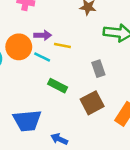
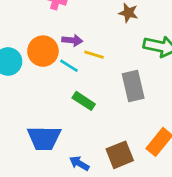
gray rectangle: (98, 69) -> (133, 86), size x1.5
brown square: (92, 103) -> (120, 155), moved

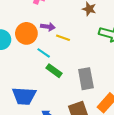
cyan line: (69, 66) -> (44, 53), moved
gray rectangle: (133, 86) -> (86, 79), moved

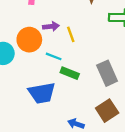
yellow line: (63, 38) -> (71, 34), turned 64
blue trapezoid: (24, 96) -> (42, 93), moved

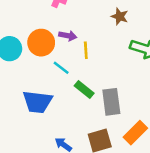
green rectangle: (70, 73) -> (84, 89), moved

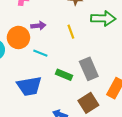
yellow line: (86, 50) -> (71, 32), moved
green rectangle: (84, 89) -> (64, 75), moved

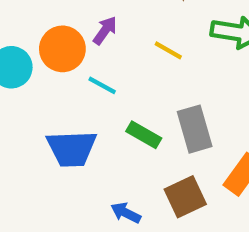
purple arrow: (38, 26) -> (105, 30), turned -56
yellow line: (71, 32) -> (168, 50), turned -48

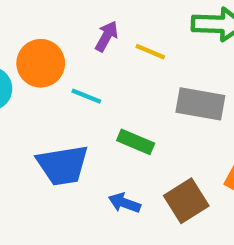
purple arrow: (105, 30) -> (107, 36), moved
gray rectangle: (195, 129) -> (200, 104), moved, turned -57
blue arrow: (126, 213) -> (124, 203), moved

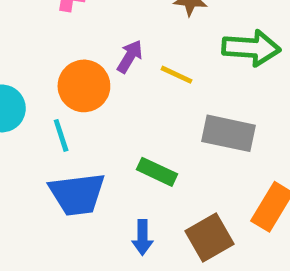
orange circle: (41, 63) -> (84, 86), moved
cyan line: (86, 96) -> (61, 135), moved, turned 48
blue arrow: (124, 203) -> (142, 237), turned -112

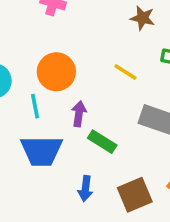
purple arrow: (130, 56) -> (79, 114), moved, turned -30

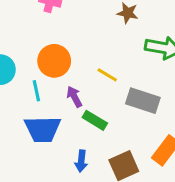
yellow line: (125, 72) -> (107, 75), moved
purple arrow: (79, 114) -> (74, 97), turned -35

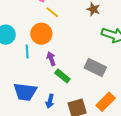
yellow line: (107, 75) -> (52, 12), moved
blue trapezoid: (43, 129) -> (25, 92), moved

